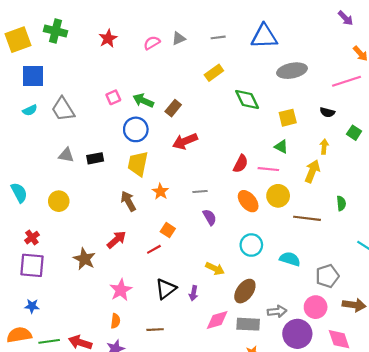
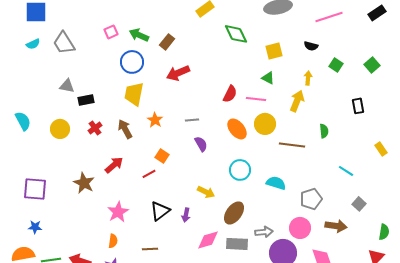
black rectangle: (95, 158) -> (86, 100), moved
red cross: (32, 238) -> (95, 128), moved

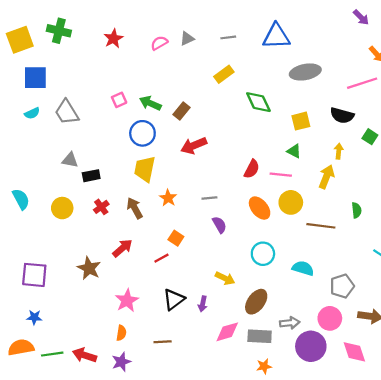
black semicircle: (311, 46) -> (342, 115), size x1.5

